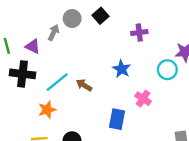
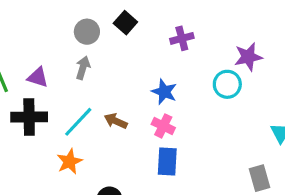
gray arrow: (54, 33) -> (83, 68), moved
pink cross: (143, 99) -> (163, 126), moved

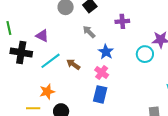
gray arrow: (83, 68) -> (89, 32), moved, turned -72
purple triangle: (38, 77) -> (42, 36), moved
orange star: (70, 162) -> (47, 92), moved

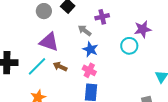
gray arrow: (89, 32) -> (85, 31), moved
purple triangle: (42, 36) -> (49, 42), moved, size x1.5

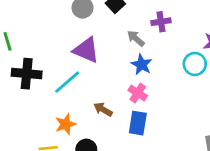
brown arrow: (60, 66) -> (103, 109), moved

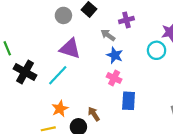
black cross: (27, 74) -> (25, 72), turned 30
brown arrow: (103, 109) -> (94, 114), moved, turned 32
blue rectangle: (138, 123) -> (129, 101), moved

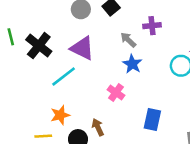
black cross: (25, 72) -> (39, 46), moved
pink cross: (114, 78) -> (116, 92), moved
blue rectangle: (129, 101) -> (152, 120), moved

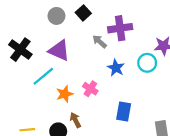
purple cross: (152, 26) -> (120, 28), size x1.5
blue star: (132, 64) -> (116, 68), moved
orange star: (60, 115) -> (65, 94), moved

